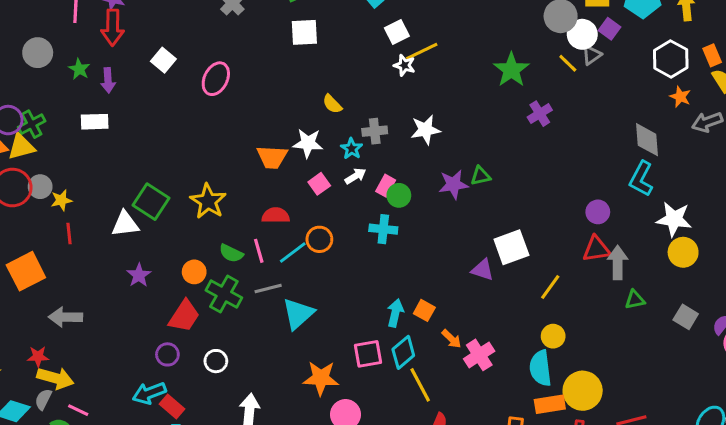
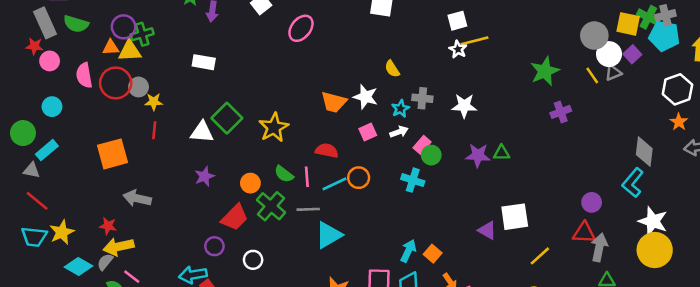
white rectangle: (95, 122) -> (204, 62), moved
yellow circle: (683, 252) -> (655, 250), size x1.4
yellow arrow: (55, 378) -> (118, 247), turned 140

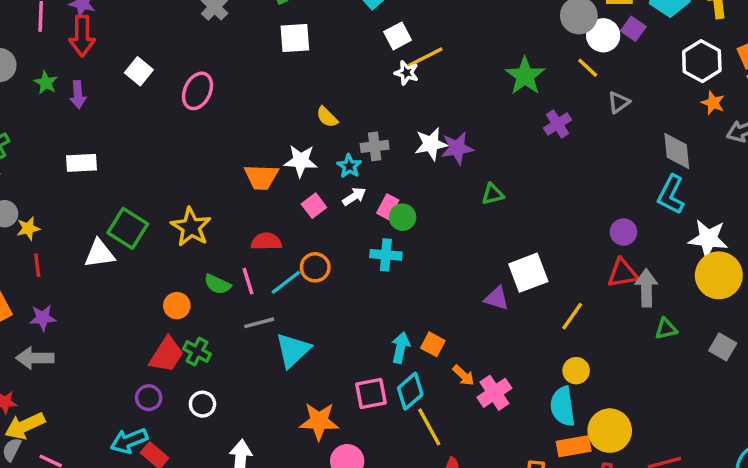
gray triangle: (613, 73) -> (619, 102), moved
purple star: (478, 155) -> (457, 148), moved
purple star: (205, 176) -> (43, 318), moved, turned 30
green cross: (271, 206) -> (197, 352), moved, size x0.7

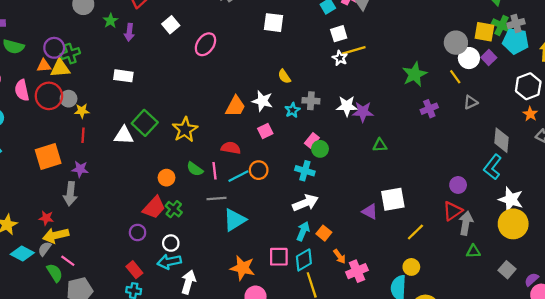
orange trapezoid: (261, 177) -> (235, 106), turned -75
white arrow: (354, 196) -> (305, 203), moved, size x1.6
red triangle: (623, 273) -> (452, 211), turned -35
gray arrow: (35, 358) -> (70, 194), turned -95
cyan arrow: (129, 441) -> (169, 262), moved

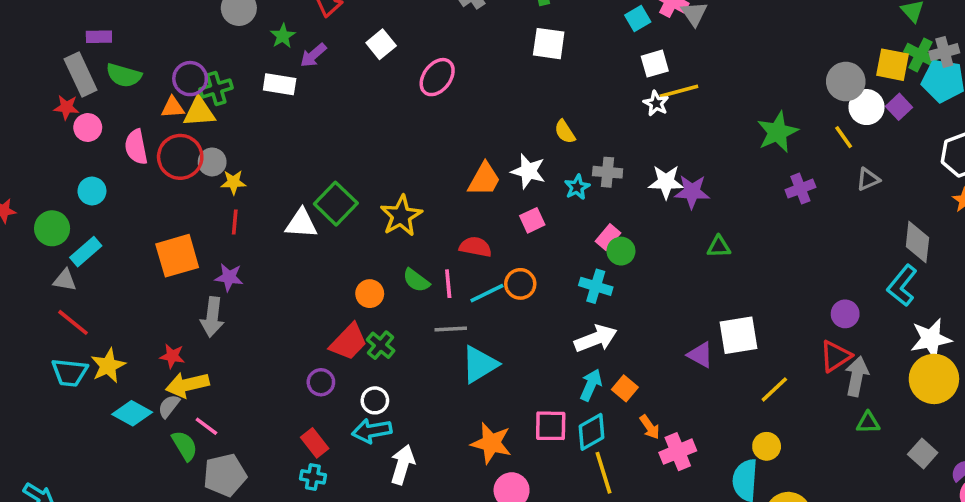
purple arrow: (129, 32) -> (313, 55), turned 42
white rectangle: (123, 76) -> (280, 84), moved
white star: (511, 199) -> (931, 339), turned -30

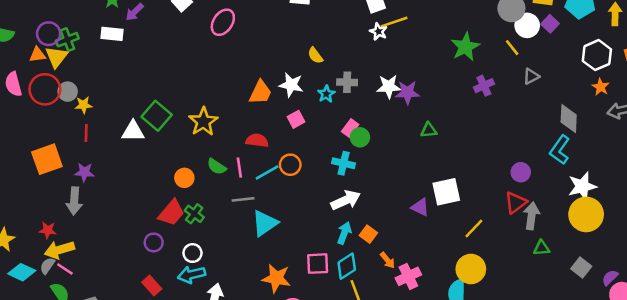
yellow triangle: (199, 112) -> (56, 57), turned -45
pink line: (206, 426) -> (65, 269), moved
yellow circle: (767, 446) -> (471, 269), size x1.5

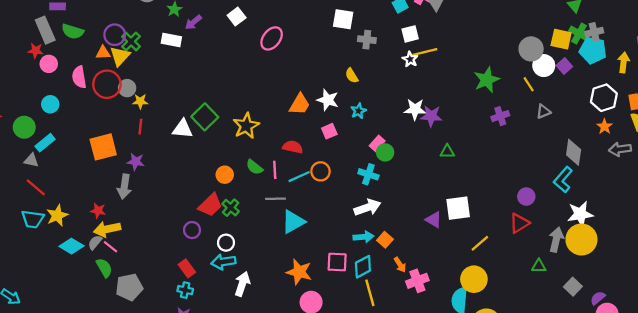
green cross: (67, 40) -> (131, 42), turned -30
gray cross: (347, 82) -> (367, 40), moved
gray arrow: (532, 216) -> (556, 240), moved
cyan arrow: (344, 233) -> (363, 237), turned 60

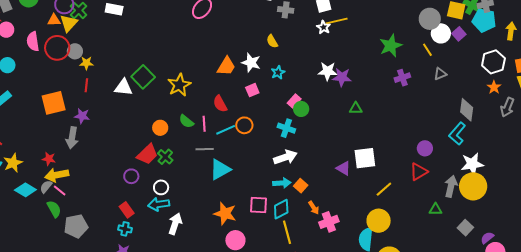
red semicircle: (293, 147) -> (220, 104), turned -132
gray arrow: (620, 149) -> (507, 107), turned -60

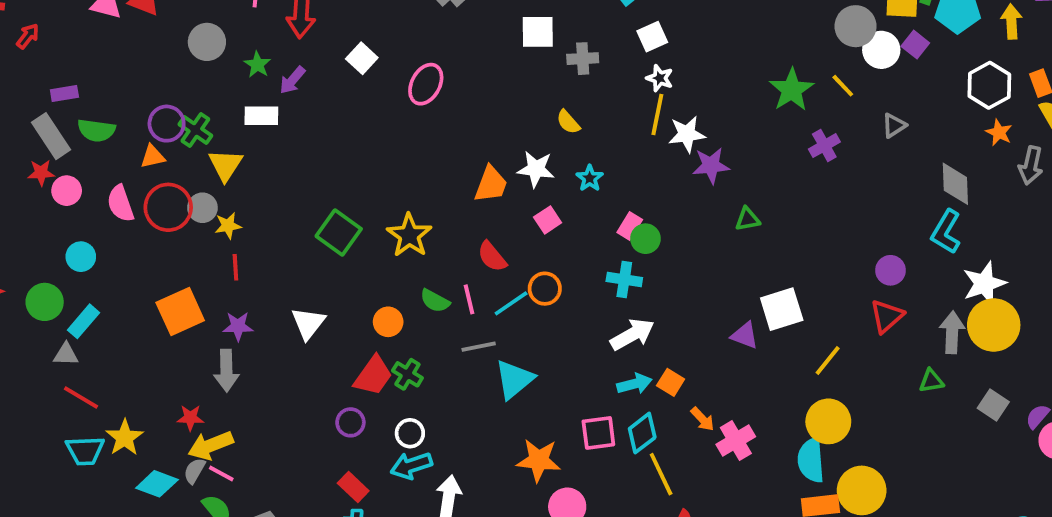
yellow line: (337, 21) -> (657, 114), moved, turned -55
yellow triangle: (69, 23) -> (225, 165), moved
yellow line: (427, 50) -> (843, 86), moved
white star: (328, 71) -> (687, 134), moved
white triangle: (123, 87) -> (308, 323), moved, turned -48

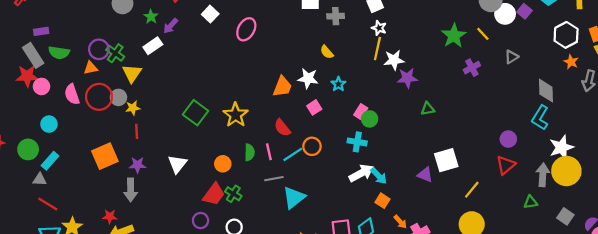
white rectangle: (261, 116) -> (153, 46), turned -36
red star: (41, 173) -> (27, 76), size x1.5
green semicircle: (435, 301) -> (249, 152), turned -119
cyan arrow: (634, 384) -> (379, 176), moved, turned 60

